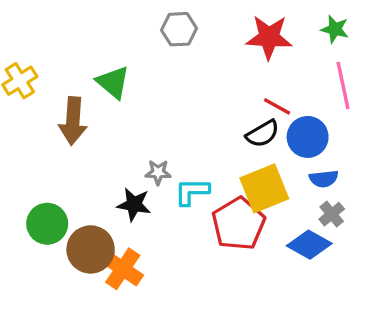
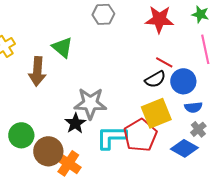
gray star: (158, 172) -> (90, 103), size x2.0
cyan L-shape: (192, 192) -> (111, 137), moved, size x1.4
black star: (134, 204) -> (75, 123), turned 30

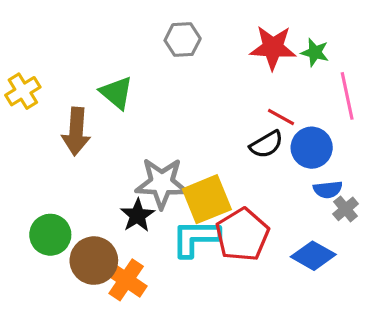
green star: (200, 14) -> (315, 52), moved
yellow square: (156, 113) -> (207, 199), moved
gray cross: (198, 129) -> (346, 209), moved

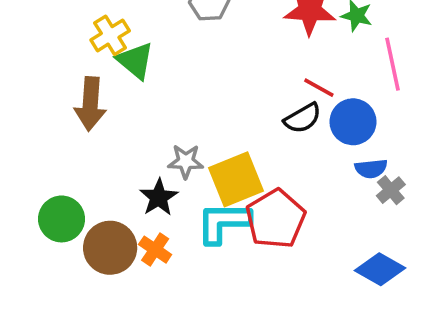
yellow cross: (23, 91) -> (110, 35), moved
gray star: (162, 183) -> (186, 161), size x0.6
blue diamond: (313, 256) -> (380, 269), moved
orange cross: (126, 280) -> (155, 250), moved, size x0.7

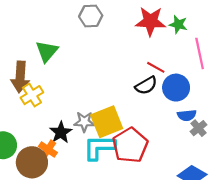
yellow cross: (110, 35) -> (32, 95), moved
green triangle: (135, 61) -> (47, 51), turned 30
gray star: (186, 161) -> (84, 122), moved
orange cross: (155, 250) -> (48, 149), moved

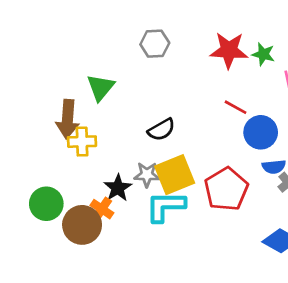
black semicircle: (146, 85) -> (161, 130), moved
yellow cross: (32, 95) -> (82, 142), turned 30
red pentagon: (130, 145) -> (226, 189), moved

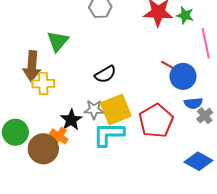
red line: (235, 107) -> (170, 66), moved

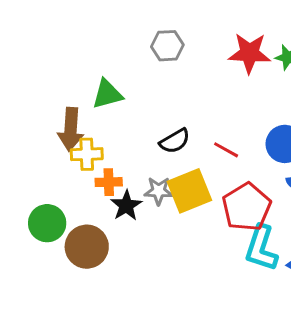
green triangle: (58, 41) -> (107, 94), turned 35
red line: (170, 66) -> (226, 150), moved
cyan L-shape: (108, 134) -> (261, 248), moved, turned -72
orange cross: (59, 136) -> (109, 182), moved, turned -36

